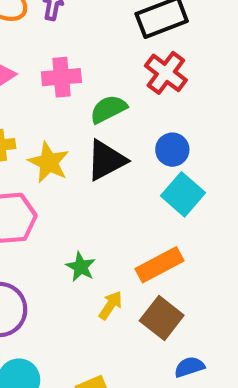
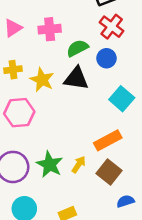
blue circle: (172, 150) -> (106, 58), moved
black triangle: (106, 160) -> (76, 78), turned 36
green star: (81, 267) -> (50, 164), moved, size x1.5

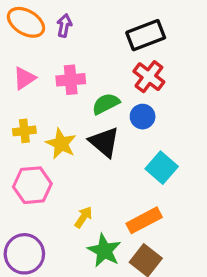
black triangle: (76, 78) -> (104, 142), turned 32
green star: (50, 164) -> (104, 251), moved
yellow arrow: (79, 164) -> (83, 217), moved

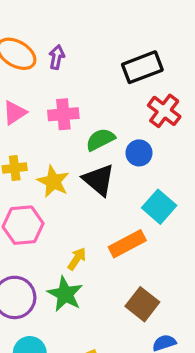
red cross: (149, 77) -> (164, 111), moved
orange rectangle: (144, 220) -> (127, 244), moved
green star: (104, 251) -> (65, 294), moved

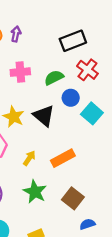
green semicircle: (100, 139) -> (54, 78), moved
cyan square: (159, 207) -> (92, 113), moved
yellow arrow: (77, 259) -> (29, 158), moved
green star: (65, 294) -> (35, 192), moved

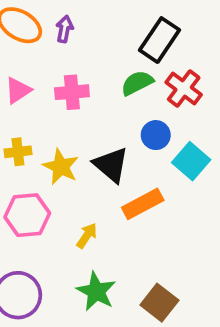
black rectangle: (73, 41) -> (159, 40), turned -35
green semicircle: (54, 78) -> (137, 83), moved
orange rectangle: (63, 158) -> (143, 204), moved

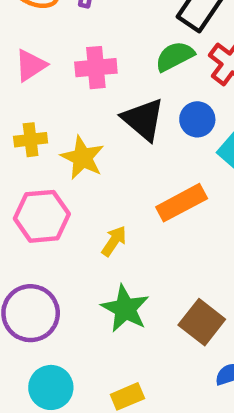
black triangle: (111, 165) -> (143, 119), moved

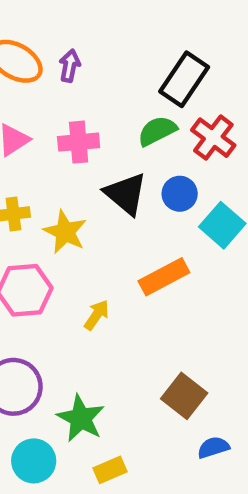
green star: (125, 309) -> (81, 418), moved

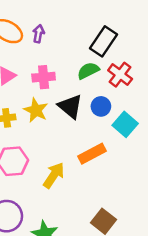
yellow star: (65, 232) -> (36, 110), moved
yellow arrow: (97, 315) -> (54, 175), size x1.5

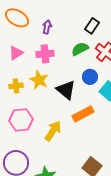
purple arrow: (38, 34) -> (47, 27), moved
black rectangle: (103, 41) -> (92, 26), size x0.7
black triangle: (70, 106) -> (66, 90), moved

